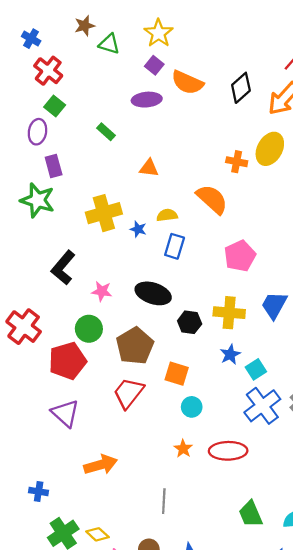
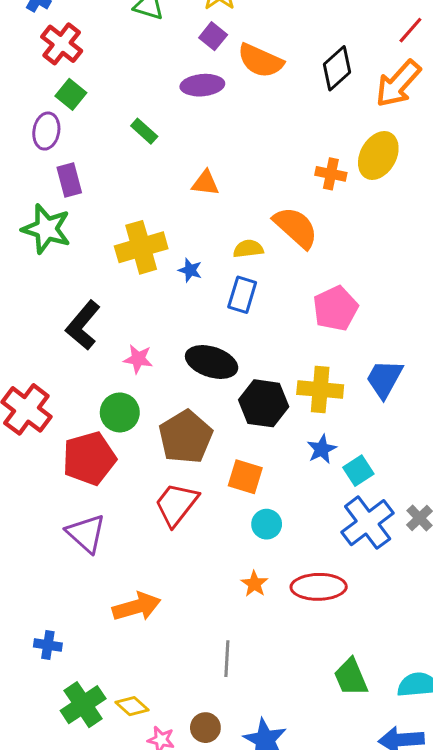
yellow semicircle: (167, 215) -> (248, 249), moved
black hexagon: (190, 322) -> (264, 403), size x1.4

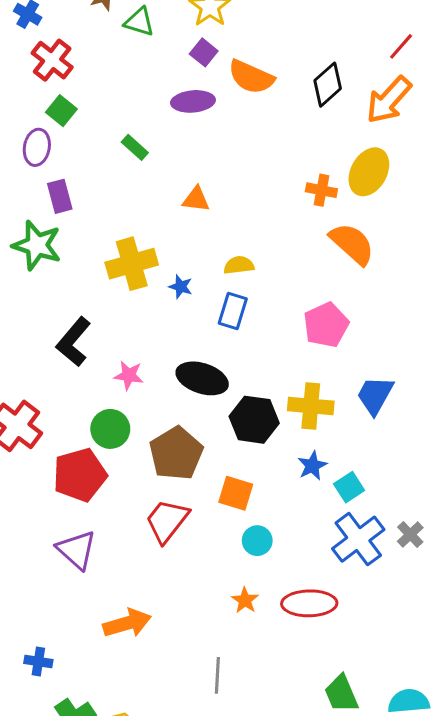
orange semicircle: (296, 227) -> (352, 244), moved

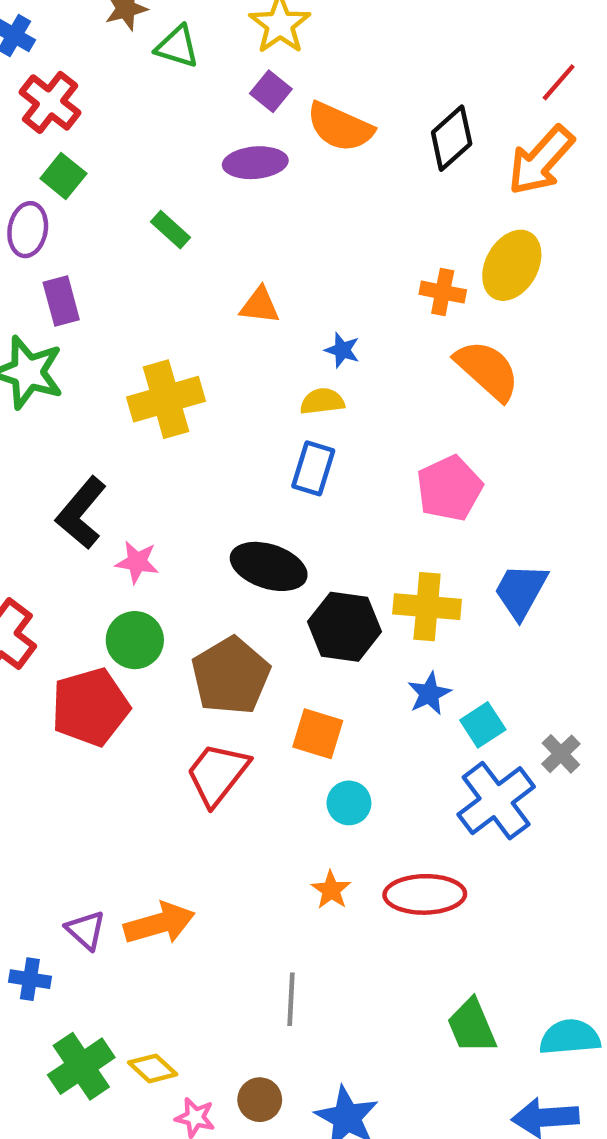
blue star: (181, 287) -> (342, 350), moved
pink star: (129, 375) -> (137, 562), moved
gray cross: (410, 535) -> (561, 754), moved
purple triangle: (77, 550) -> (86, 930), moved, size x0.7

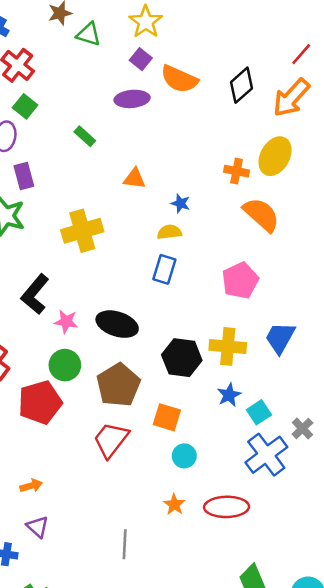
black ellipse: (269, 566) -> (117, 324), moved
orange arrow: (159, 923) -> (31, 486), moved, size x0.6
gray line: (291, 999) -> (125, 544), moved

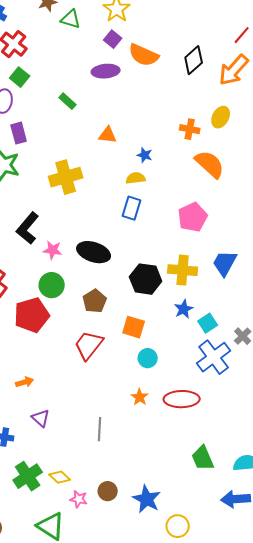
yellow ellipse: (275, 156) -> (221, 117), size x0.7
brown pentagon: (118, 385) -> (95, 301), size x0.7
purple triangle: (38, 527) -> (41, 418), moved

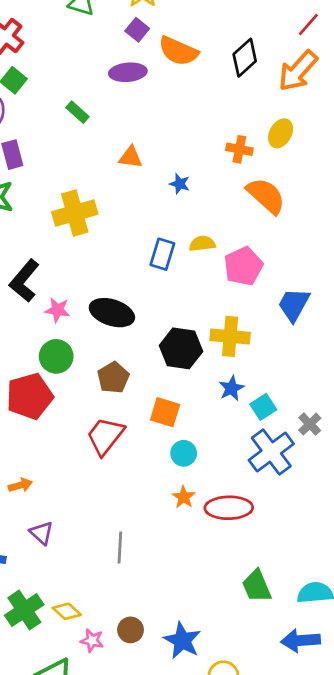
yellow semicircle: (136, 178) -> (202, 244), moved
blue trapezoid: (225, 263) -> (294, 305), moved
orange star: (140, 397) -> (184, 497), moved

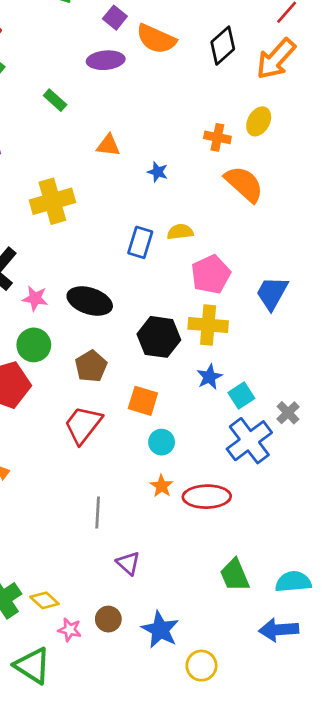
pink pentagon: (243, 266) -> (211, 274), moved
purple triangle: (42, 533) -> (128, 563), moved
gray line: (120, 548) -> (98, 513), moved

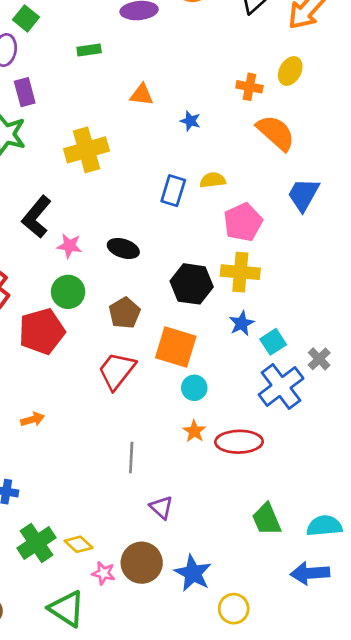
green rectangle: (55, 100) -> (89, 50), turned -50
blue trapezoid: (272, 293) -> (303, 195), moved
black ellipse: (90, 301) -> (123, 248), size x0.7
orange square: (143, 401) -> (176, 347), size x1.4
brown circle: (108, 619) -> (142, 563), size x1.6

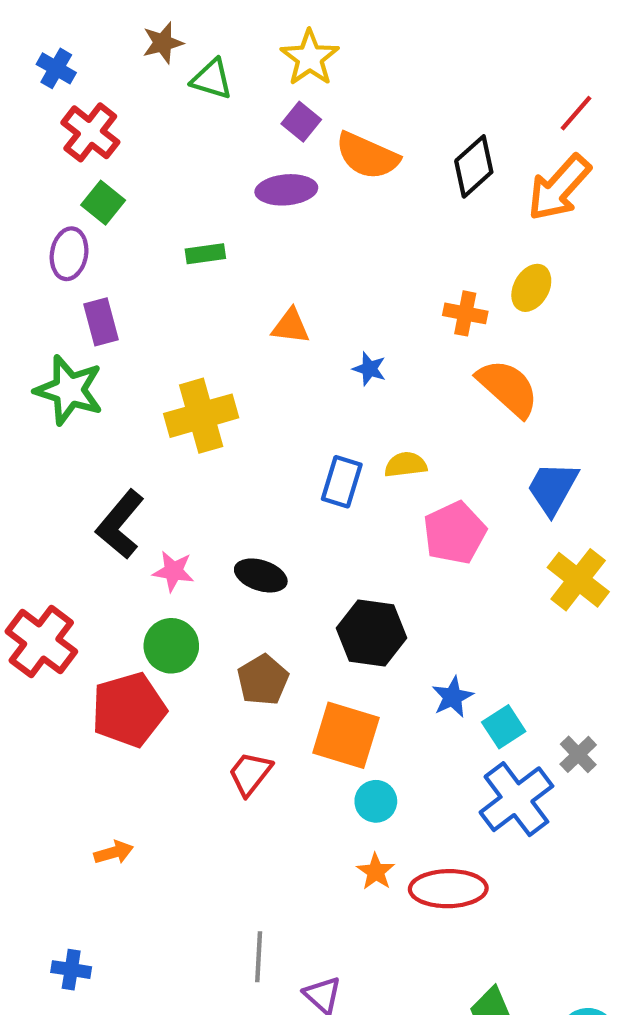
yellow cross: (240, 272) -> (578, 580), moved, turned 33
red trapezoid: (117, 371) -> (250, 774), size x0.7
gray line: (131, 457) -> (259, 957), moved

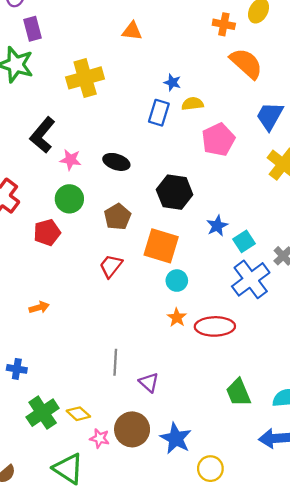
blue star: (369, 369) -> (172, 82), moved
red pentagon: (129, 710) -> (47, 232), size x0.7

